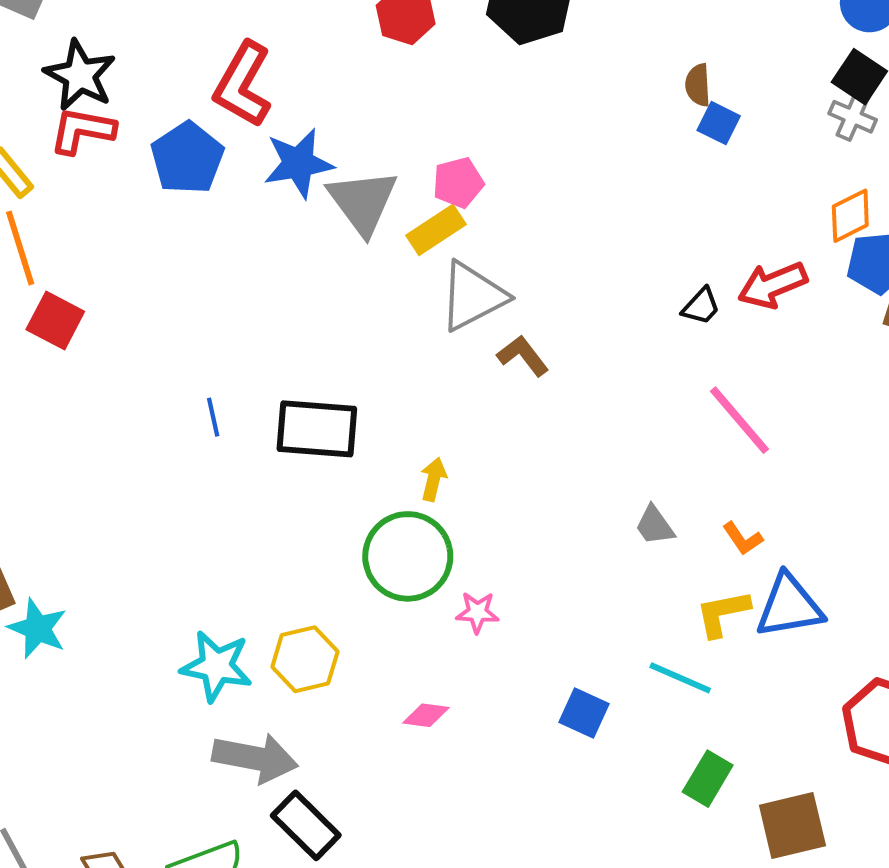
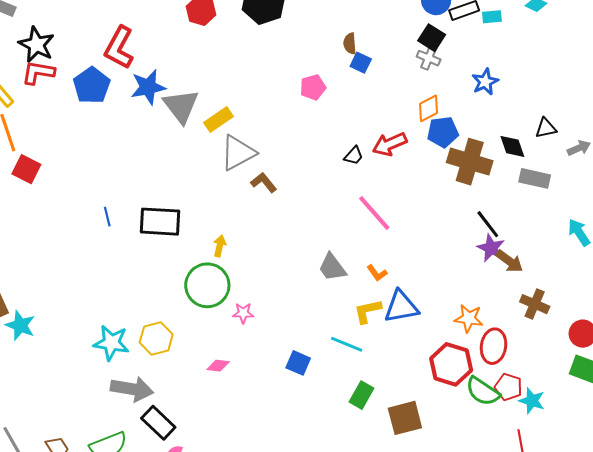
pink pentagon: (458, 183) -> (313, 87), moved
gray trapezoid: (655, 526) -> (332, 267), size x1.4

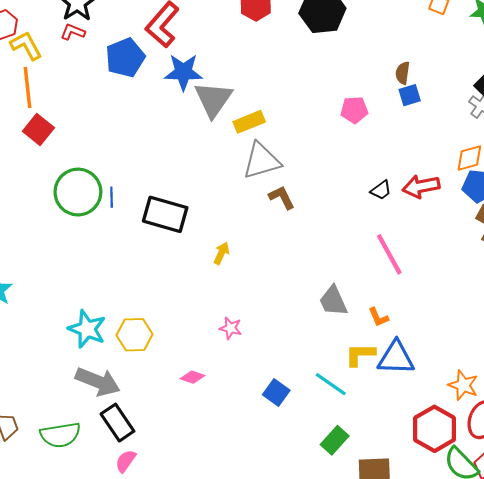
blue square: (361, 63) -> (410, 95), turned 35
red L-shape: (38, 73) -> (73, 32), size x0.7
green circle: (207, 285) -> (78, 192), moved

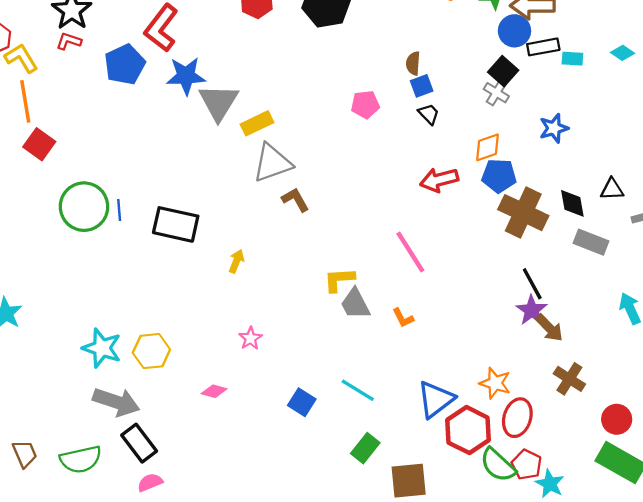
black trapezoid: (381, 190) -> (429, 114), moved, turned -95
pink star: (231, 328) -> (250, 338), turned 30
yellow L-shape: (360, 355) -> (339, 280), moved
blue triangle: (396, 358) -> (436, 399), moved, turned -36
pink semicircle: (126, 461) -> (150, 482), turned 35

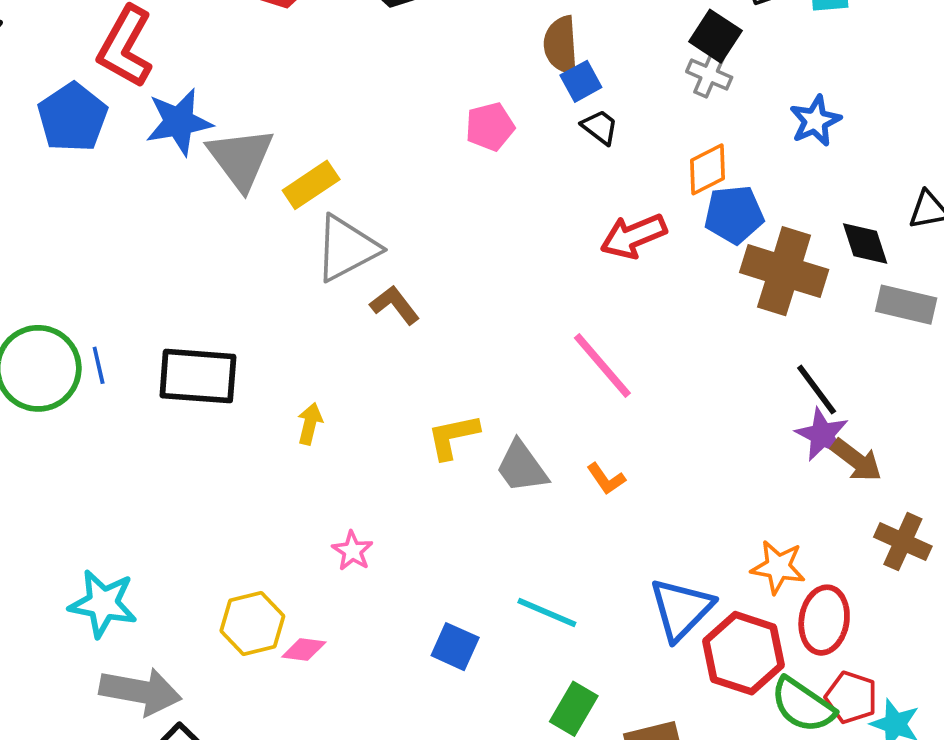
brown semicircle: (413, 63) -> (561, 45), size x1.4
yellow L-shape: (339, 280) -> (453, 437), moved
yellow hexagon: (151, 351) -> (252, 623), moved

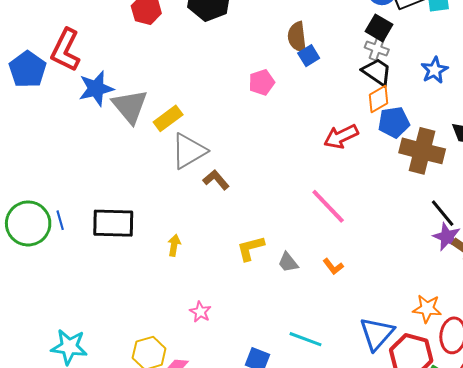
blue pentagon: (72, 117) -> (28, 69), moved
black trapezoid: (600, 127) -> (377, 72), moved, size x1.5
gray trapezoid: (522, 467) -> (288, 262), size x0.7

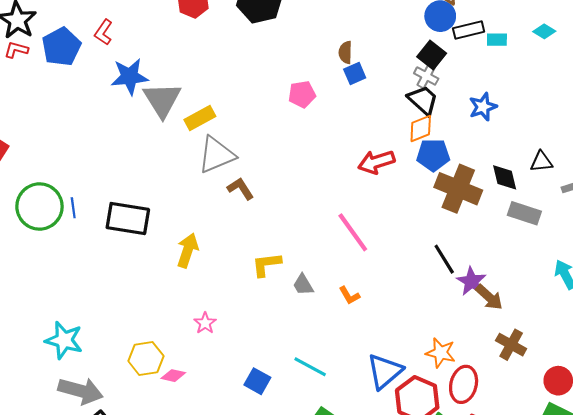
brown semicircle: (297, 37) -> (345, 52), size x0.7
red L-shape: (66, 50) -> (104, 32), size x0.6
black line: (443, 213) -> (444, 259), moved
yellow arrow: (174, 245) -> (188, 250), size x1.5

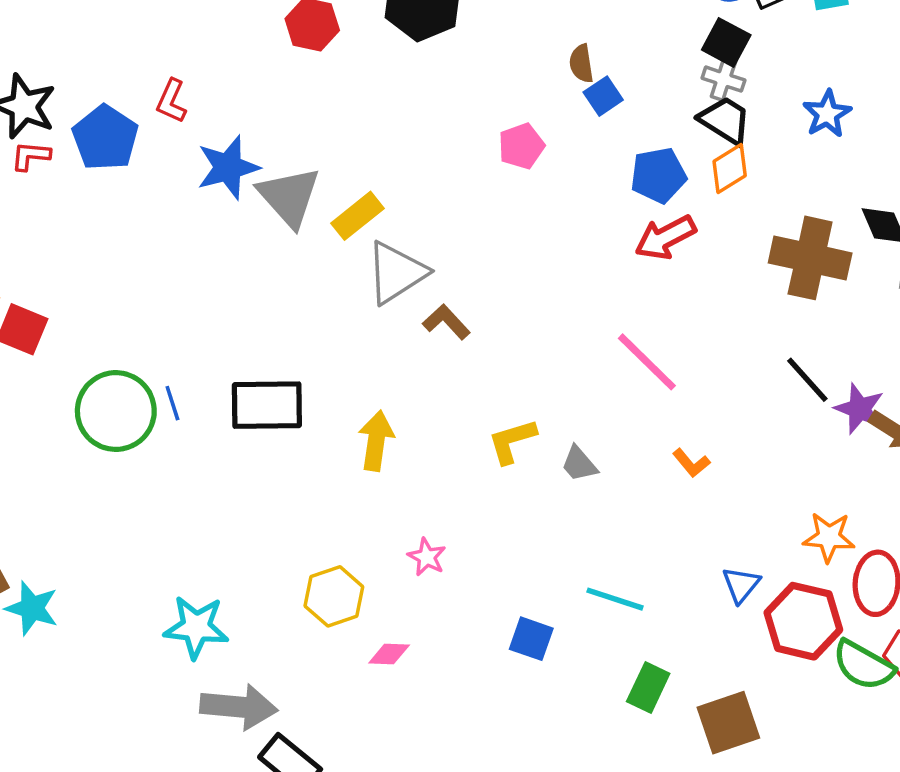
blue pentagon: (433, 155) -> (658, 175), moved
orange L-shape: (349, 295) -> (691, 463), moved
yellow hexagon: (146, 359) -> (334, 596), moved
blue triangle: (385, 371) -> (741, 585), size x0.6

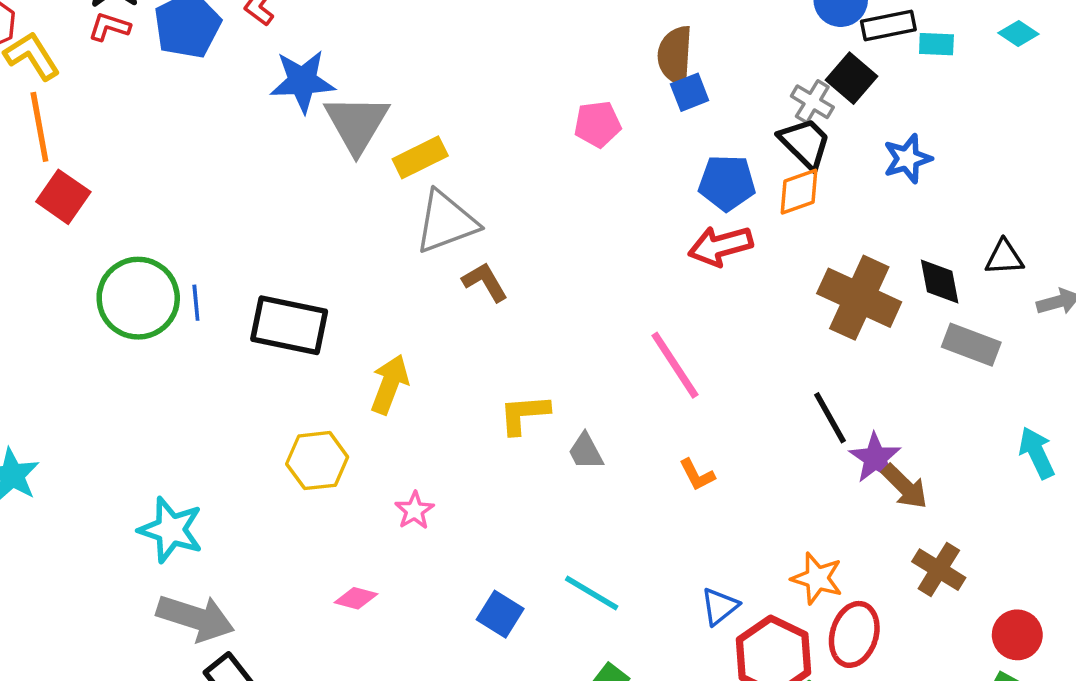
black square: (726, 42) -> (851, 78), moved
brown semicircle: (581, 64) -> (675, 55), size x1.5
yellow hexagon: (334, 596) -> (317, 461), moved

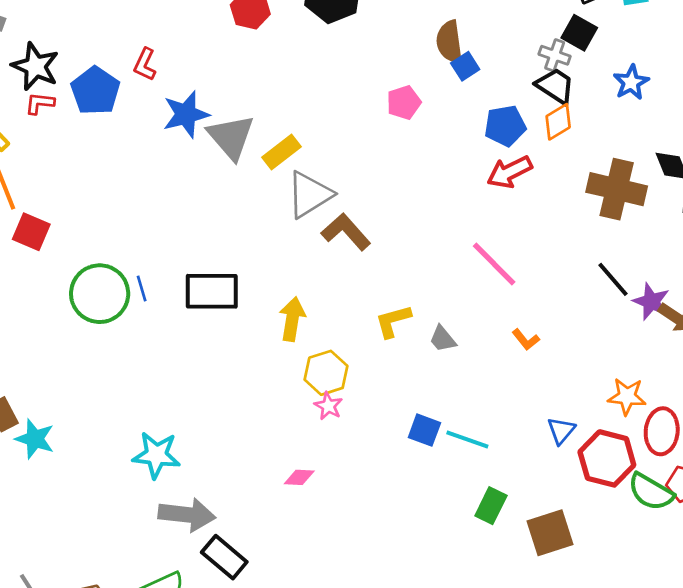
brown L-shape: (485, 282) -> (346, 232), size x1.4
yellow hexagon: (317, 461) -> (326, 373), moved
blue square: (500, 614) -> (424, 430), moved

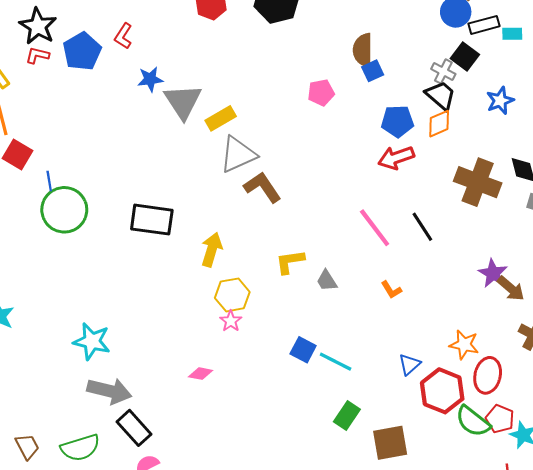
blue star: (186, 114) -> (150, 79), size x0.7
black line: (613, 279) -> (422, 227), moved
blue line: (142, 289) -> (49, 181), moved

